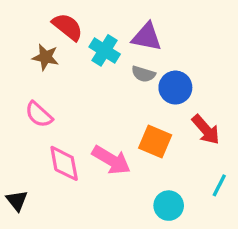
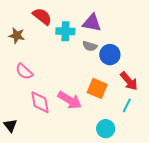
cyan cross: (105, 50) -> (65, 31), turned -30
brown star: (46, 57) -> (17, 36), moved
cyan line: (219, 185) -> (127, 105), moved

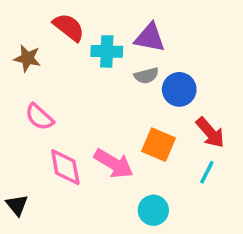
gray semicircle: (90, 46) -> (146, 76), turned -32
cyan circle: (106, 129) -> (153, 210), moved

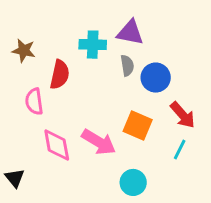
red semicircle: (69, 27) -> (60, 75), moved, turned 64
gray semicircle: (146, 76) -> (127, 66), turned -84
pink semicircle: (39, 117) -> (34, 102), turned 40

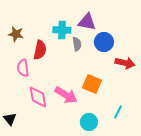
gray semicircle: (127, 66) -> (77, 44), moved
blue circle: (156, 78) -> (104, 42), moved
red arrow: (183, 115) -> (125, 63), moved, turned -36
cyan line: (180, 149) -> (118, 112), moved

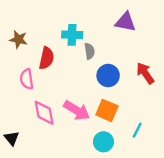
purple triangle: (87, 22) -> (126, 22), moved
blue circle: (104, 42) -> (108, 76), moved
red arrow: (125, 63) -> (145, 73), turned -138
orange square: (92, 84) -> (107, 110), moved

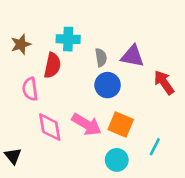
purple triangle: (126, 22) -> (132, 56), moved
cyan cross: (72, 35) -> (68, 39), moved
brown star: (19, 39) -> (21, 44), turned -30
blue circle: (108, 76) -> (108, 85), moved

